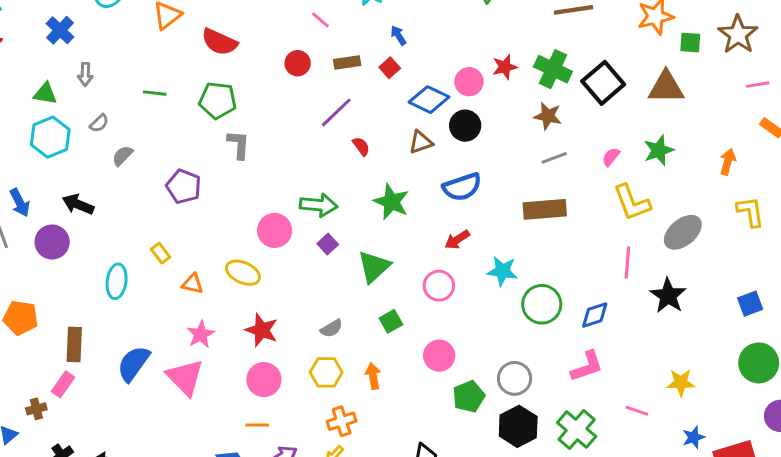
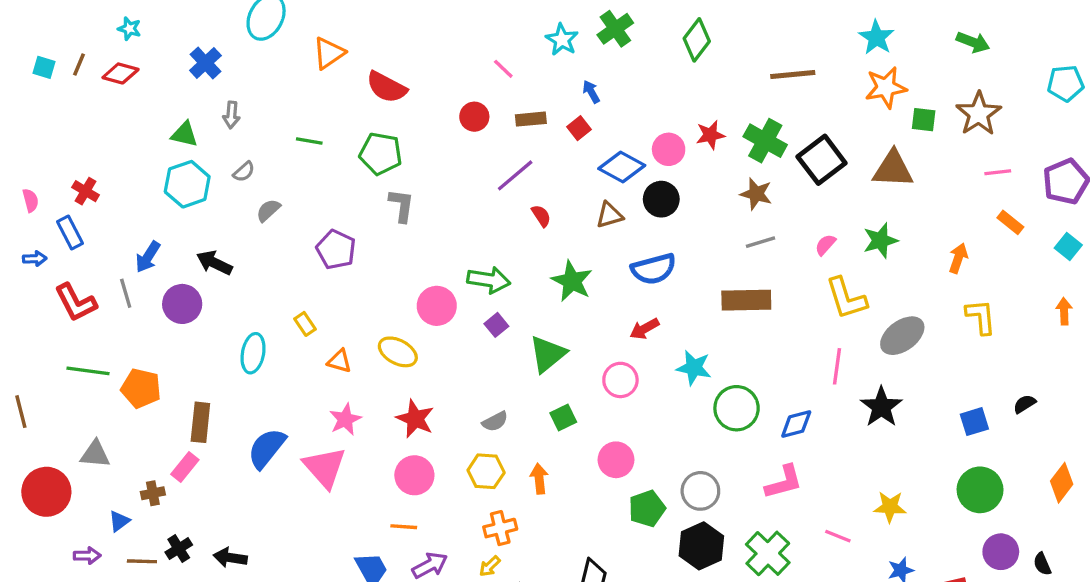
blue arrow: (20, 203) -> (148, 257), turned 56

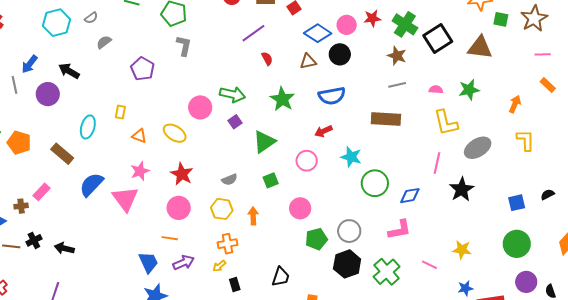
pink semicircle: (825, 245) -> (436, 90), turned 48
yellow rectangle: (305, 324) -> (120, 112), turned 40
brown rectangle: (200, 422) -> (62, 154), moved, turned -60

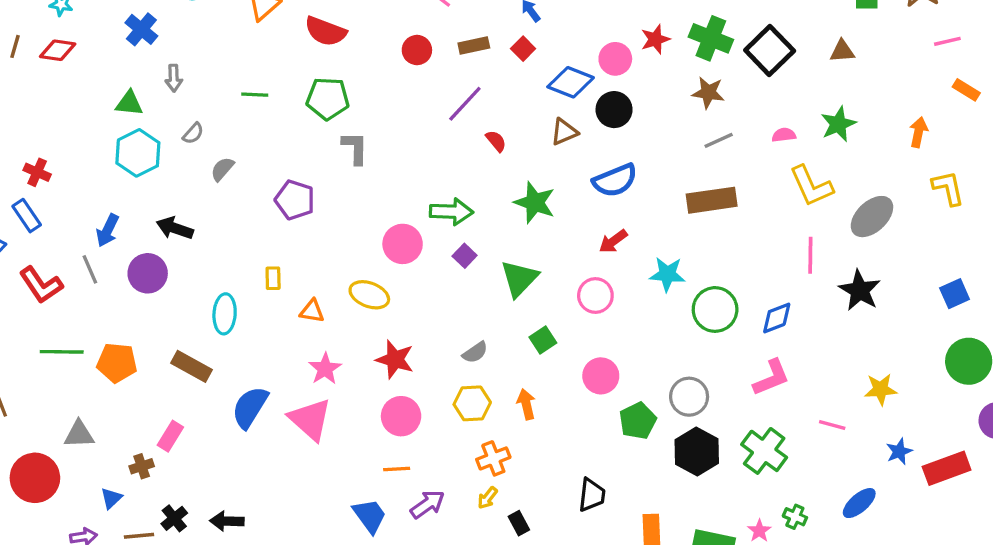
brown triangle: (480, 48) -> (842, 51), size x0.6

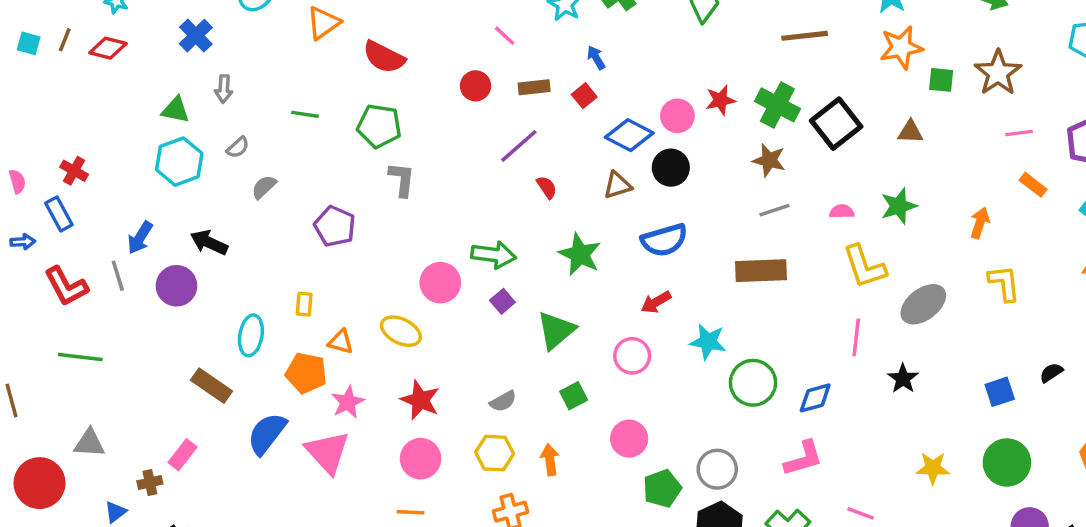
black star: (860, 290) -> (903, 379), size x0.7
orange pentagon: (117, 363) -> (306, 373), moved
yellow star: (881, 389) -> (933, 468), moved

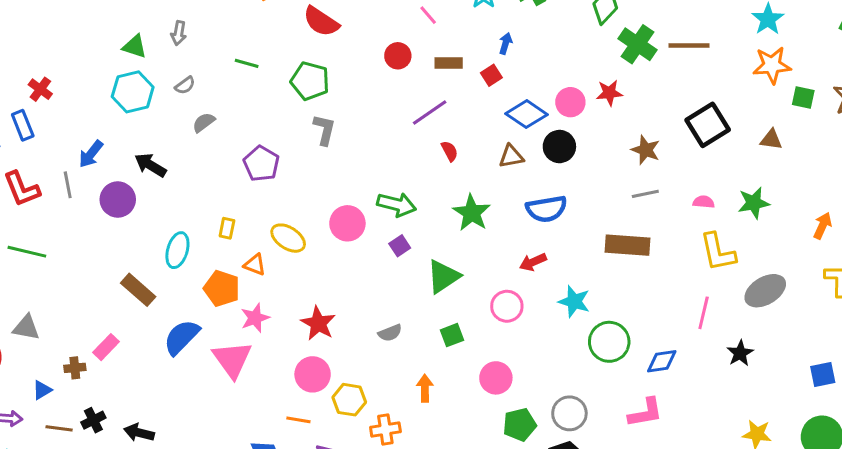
blue arrow: (596, 58) -> (506, 43), turned 40
green cross: (777, 105) -> (638, 44), moved
yellow ellipse: (401, 331) -> (288, 238), moved
yellow hexagon: (495, 453) -> (349, 400), moved

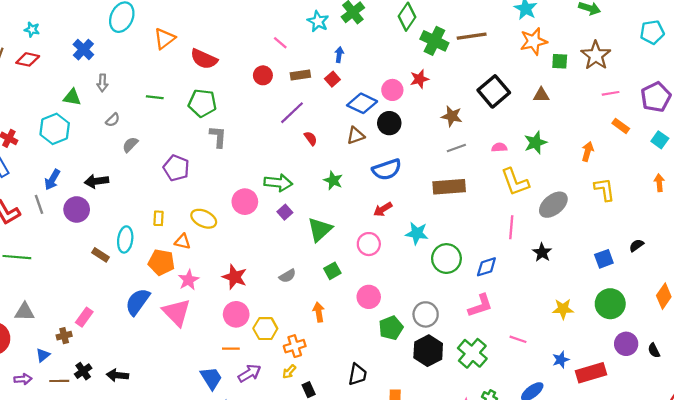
cyan hexagon: (133, 92) -> (55, 129), moved
black arrow: (150, 165) -> (96, 181), turned -30
green star: (472, 213) -> (333, 180), size x0.7
brown rectangle: (138, 290) -> (100, 255), moved, size x0.7

